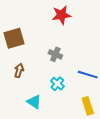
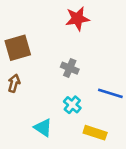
brown arrow: (19, 71) -> (14, 83), moved
yellow rectangle: (88, 106) -> (95, 133), moved, turned -54

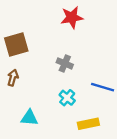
cyan triangle: (43, 128) -> (29, 118), moved, turned -30
yellow rectangle: (95, 133) -> (88, 124), turned -30

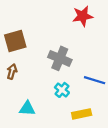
red star: (72, 17) -> (83, 16), moved
gray cross: (65, 63) -> (60, 58), size x1.5

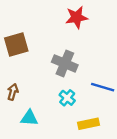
red star: (83, 16) -> (77, 17), moved
brown arrow: (12, 72) -> (13, 92), moved

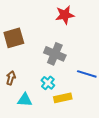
cyan cross: (67, 98) -> (48, 83), moved
yellow rectangle: (88, 124) -> (63, 98), moved

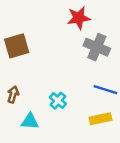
gray cross: (55, 54) -> (97, 47), moved
yellow rectangle: (63, 98) -> (101, 119), moved

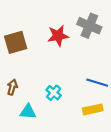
red star: (79, 18) -> (58, 36), moved
gray cross: (97, 47) -> (89, 26), moved

